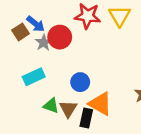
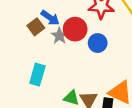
cyan rectangle: (34, 77) -> (37, 75), moved, turned -45
blue circle: (80, 82) -> (98, 43), moved

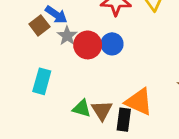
red circle: (75, 29) -> (88, 45), moved

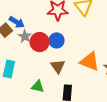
orange triangle: (139, 102) -> (90, 62), moved
brown triangle: (102, 110) -> (58, 66), moved

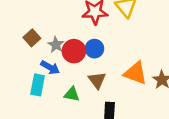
blue arrow: (17, 22) -> (50, 67), moved
green triangle: (38, 86) -> (72, 94), moved

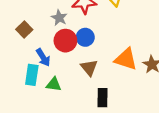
gray star: (56, 45) -> (59, 18), moved
blue arrow: (50, 67) -> (43, 57), turned 30
green triangle: (72, 94) -> (54, 84), moved

